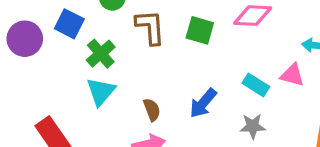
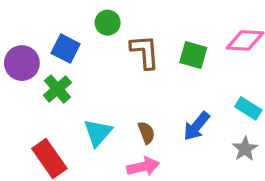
green cross: (101, 54) -> (57, 89), moved
cyan triangle: (101, 92) -> (98, 133), moved
gray star: (253, 126) -> (245, 149), turned -30

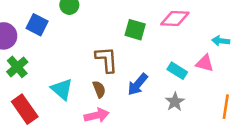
brown L-shape: (145, 52) -> (107, 60), moved
green cross: (57, 89) -> (17, 67), moved
cyan triangle: (98, 133) -> (62, 89), turned -30

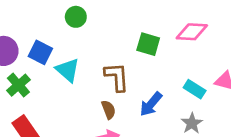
blue square: (37, 25) -> (40, 52), moved
cyan triangle: (62, 89) -> (68, 70), moved

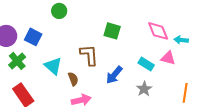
pink diamond: (192, 32) -> (158, 31), moved, turned 65
cyan triangle: (68, 70) -> (53, 66), moved
brown semicircle: (109, 110) -> (73, 79), moved

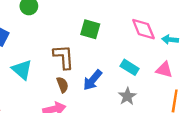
pink triangle: (168, 58) -> (164, 70), moved
brown semicircle: (73, 79) -> (62, 85), moved

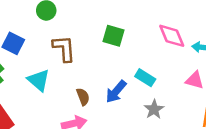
brown L-shape: (64, 57) -> (64, 48), moved
cyan rectangle: (130, 67) -> (145, 78), moved

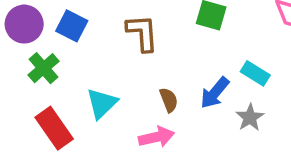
cyan triangle: (39, 80) -> (102, 103), moved, turned 35
gray star: (154, 109) -> (250, 118), moved

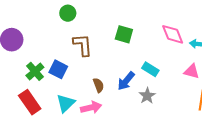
blue square: (72, 26) -> (58, 69), moved
green cross: (44, 68) -> (35, 71), moved
cyan triangle: (102, 103) -> (66, 103), moved

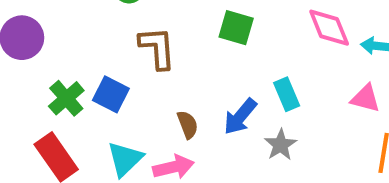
cyan rectangle: (150, 69) -> (287, 94), turned 35

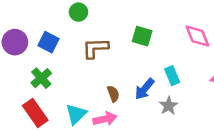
brown L-shape: (157, 48) -> (95, 48), turned -88
blue square: (111, 94) -> (48, 42), moved

